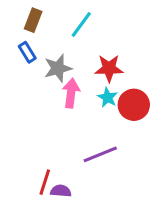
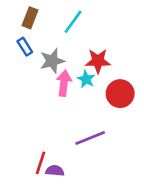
cyan star: (108, 97) -> (86, 79), moved

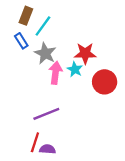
cyan line: (73, 22) -> (43, 26), moved
gray star: (52, 61) -> (45, 53), turned -30
purple line: (90, 138) -> (46, 114), moved

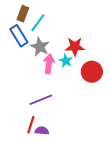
blue rectangle: (21, 41) -> (19, 36), size x1.5

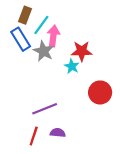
pink arrow: (49, 64) -> (53, 36), moved
red circle: (92, 72) -> (100, 92), moved
purple semicircle: (42, 131) -> (58, 133), moved

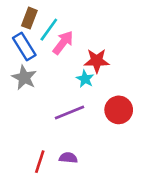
pink arrow: (53, 36) -> (63, 43), turned 30
gray star: (44, 51) -> (24, 78), moved
purple line: (45, 109) -> (70, 112), moved

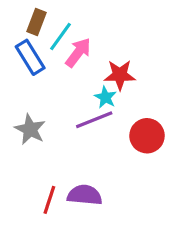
gray star: (24, 78) -> (30, 129), moved
purple line: (70, 112) -> (94, 120), moved
purple semicircle: (68, 158) -> (85, 195), size x1.5

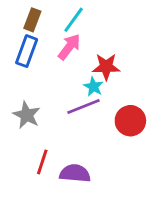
cyan line: (61, 36) -> (74, 20), moved
blue rectangle: (30, 57) -> (27, 51), turned 52
red line: (49, 200) -> (42, 162), moved

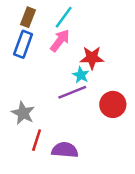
gray star: (27, 115) -> (23, 113), moved

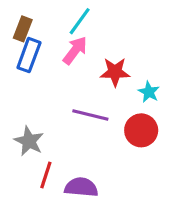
brown rectangle: (28, 17) -> (23, 29), moved
cyan star: (81, 75) -> (149, 92), moved
purple line: (72, 92) -> (90, 115), turned 36

